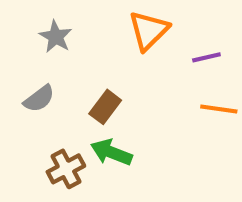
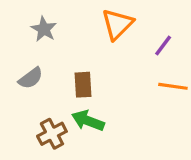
purple line: (206, 57) -> (163, 45), turned -40
brown rectangle: (105, 107) -> (83, 85), turned -40

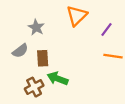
gray star: (44, 29) -> (36, 27), moved
brown rectangle: (83, 85) -> (43, 58), moved

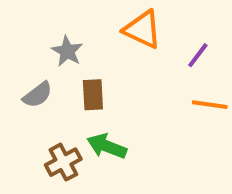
orange triangle: (77, 16) -> (142, 29), turned -50
brown rectangle: (43, 58) -> (93, 95), moved

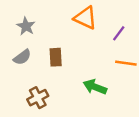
gray star: (67, 51) -> (26, 26), moved
green arrow: (107, 146) -> (95, 87), moved

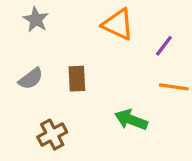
gray star: (26, 26) -> (36, 19), moved

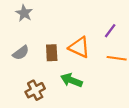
orange triangle: (118, 24) -> (79, 47), moved
green arrow: (131, 120) -> (72, 80), moved

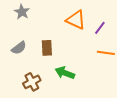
orange triangle: (79, 47) -> (76, 20), moved

